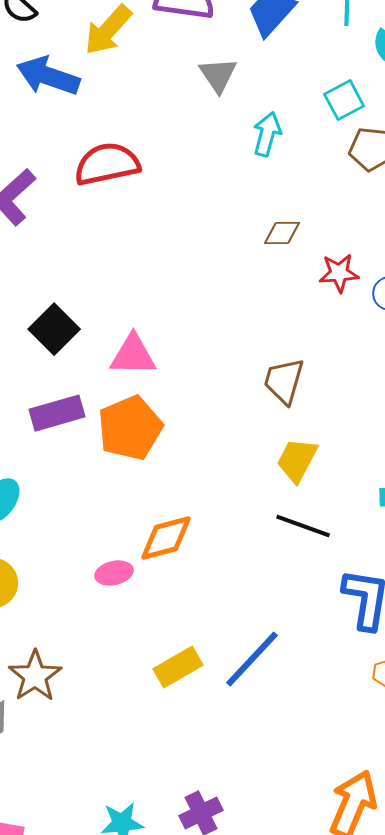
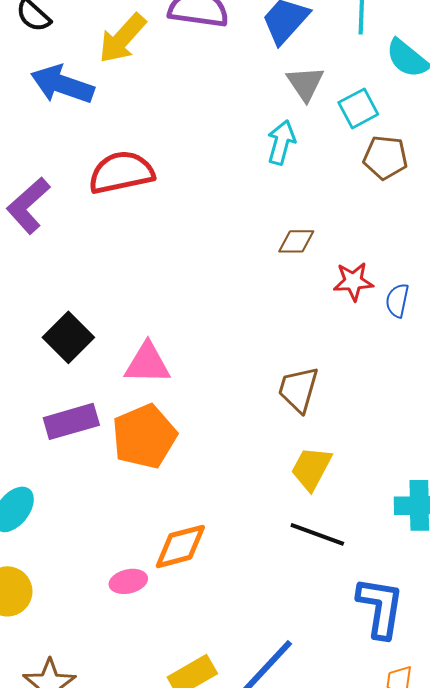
gray triangle: (218, 75) -> (305, 83), moved

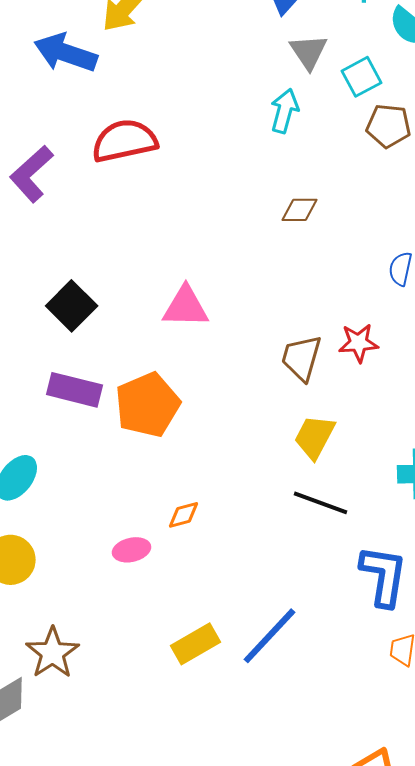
red star: (353, 281) -> (358, 343), moved
pink triangle: (147, 363) -> (186, 307), moved
purple rectangle: (71, 421) -> (74, 390), turned 30
orange diamond: (180, 546) -> (184, 515), size x0.6

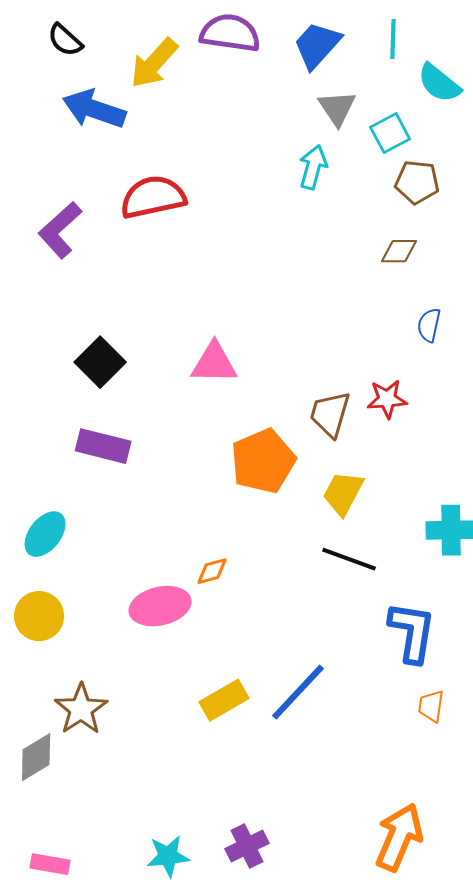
brown diamond: (300, 210) -> (399, 251), moved
orange pentagon: (148, 405) -> (263, 461), moved
pink ellipse: (132, 550) -> (160, 606), size x1.6

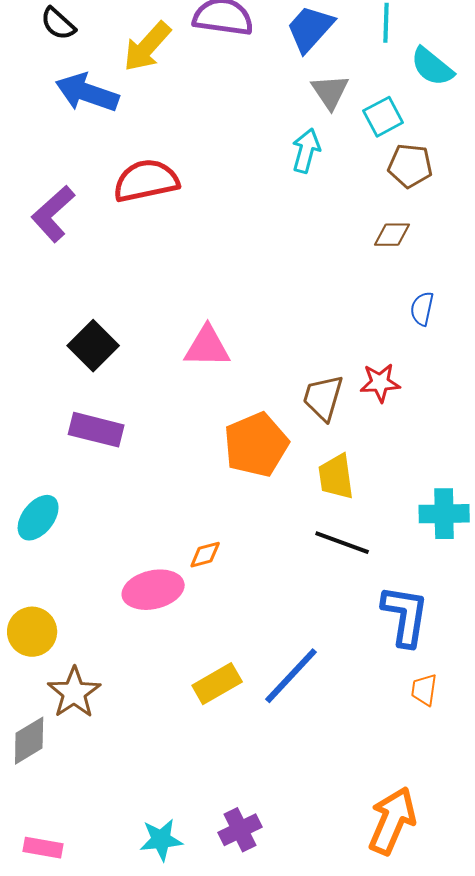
yellow trapezoid: (343, 493) -> (336, 477), turned -36
yellow circle: (39, 616) -> (32, 632), moved

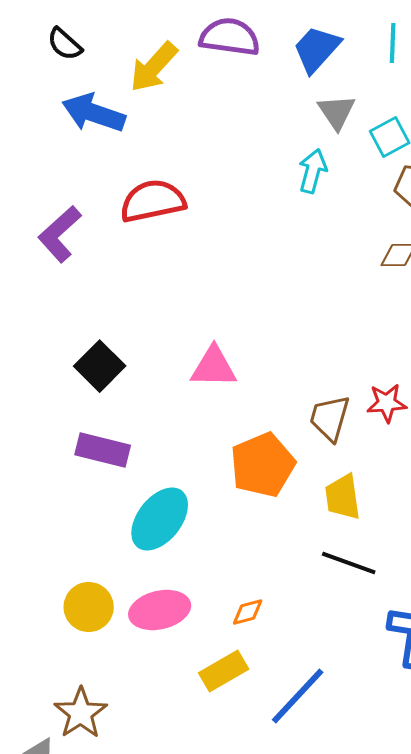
cyan ellipse: (38, 518) -> (160, 519), moved, size x1.4
orange diamond: (205, 555) -> (248, 612), moved
yellow circle: (32, 632) -> (89, 607), moved
yellow rectangle: (217, 684) -> (224, 671), moved

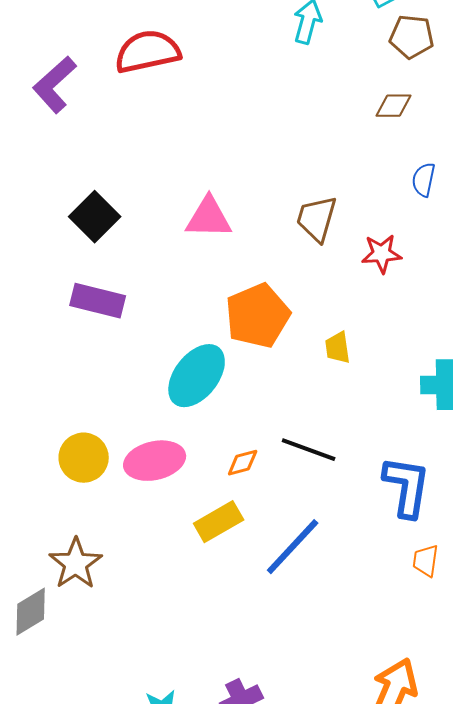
brown trapezoid: (330, 418) -> (317, 219), moved
yellow trapezoid: (343, 497) -> (338, 348), size x0.7
cyan ellipse: (160, 519) -> (197, 376), moved
black line: (349, 563) -> (309, 450), moved

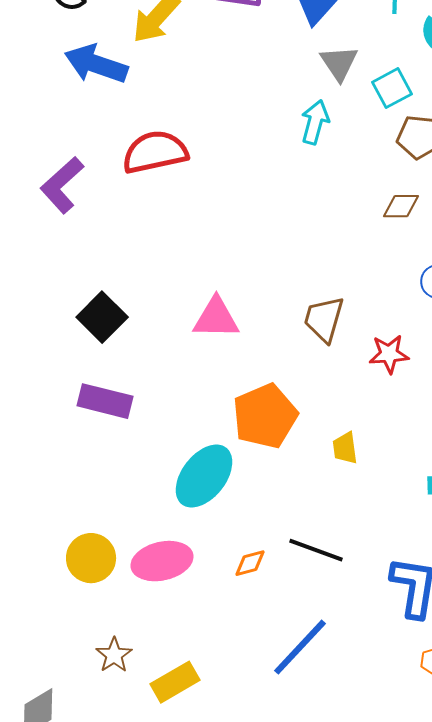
yellow rectangle: (219, 522) -> (175, 682), moved
brown star: (76, 564) -> (114, 655), moved, size x0.7

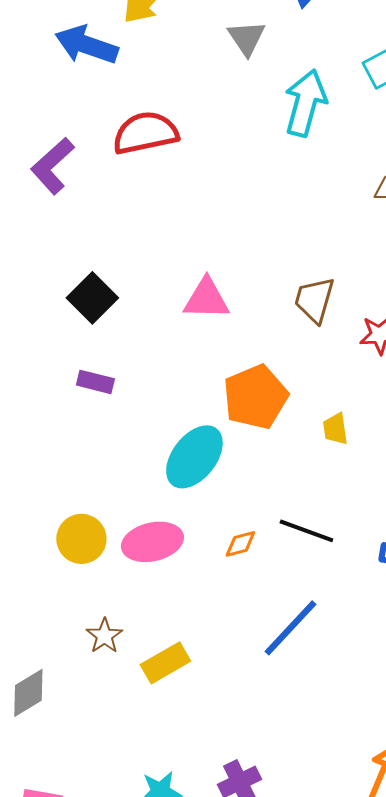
gray triangle: (339, 63) -> (246, 38), moved
cyan arrow: (315, 122) -> (305, 103), size x1.5
purple rectangle: (105, 401) -> (95, 382), size x0.7

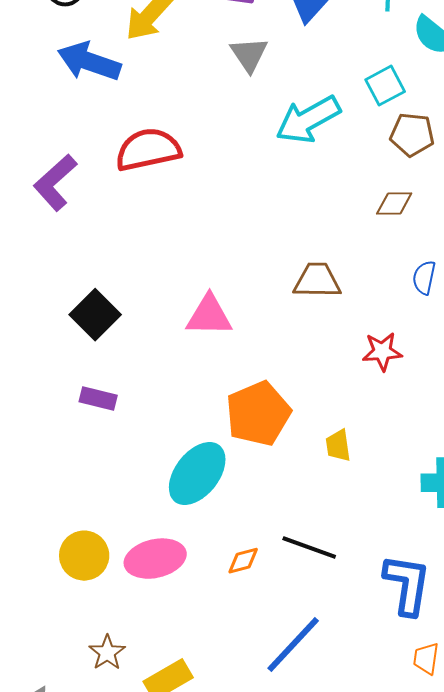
cyan arrow: (305, 103) -> (308, 120), turned -134
brown trapezoid: (314, 300) -> (317, 281), moved, turned 75

